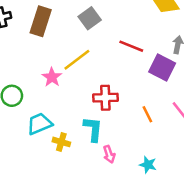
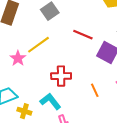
cyan L-shape: (93, 129) -> (50, 101), turned -45

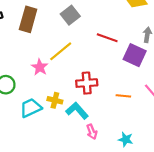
orange line: (95, 90) -> (123, 96), turned -56
yellow cross: (24, 111) -> (55, 100), moved

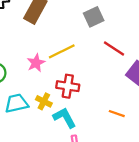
gray square: (70, 15) -> (94, 17), moved
red cross: (87, 83) -> (68, 86), moved

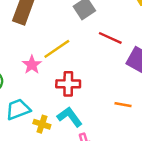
yellow cross: (44, 101) -> (42, 124), moved

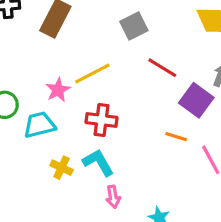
orange line: (123, 105) -> (176, 137), moved
cyan trapezoid: (18, 109) -> (39, 125), moved

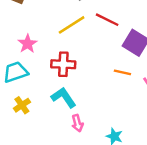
yellow line: (92, 73) -> (72, 25), moved
yellow cross: (62, 168) -> (22, 105), moved, turned 35

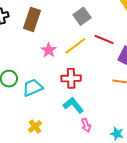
pink star: (28, 44) -> (49, 50), moved
yellow cross: (22, 105) -> (35, 127), moved

